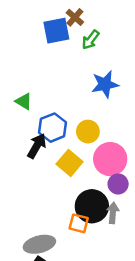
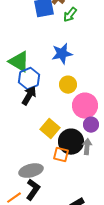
blue star: (105, 84) -> (62, 54), moved
green triangle: (24, 101) -> (19, 62), size x1.6
blue hexagon: (53, 128) -> (29, 79), moved
yellow square: (70, 163) -> (50, 129), moved

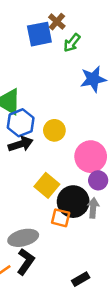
blue star: (62, 54) -> (93, 79), moved
yellow circle: (68, 85) -> (54, 130), moved
black arrow: (29, 96) -> (21, 144), turned 42

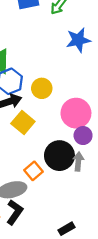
yellow square: (47, 185) -> (23, 123), moved
orange square: (61, 218) -> (34, 171), moved, turned 36

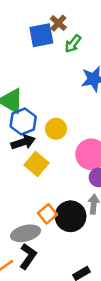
black circle: (59, 156) -> (71, 216), moved

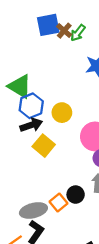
brown cross: (58, 23) -> (64, 31), moved
orange square: (47, 214) -> (58, 203), moved
black circle: (71, 216) -> (76, 195), size x0.6

